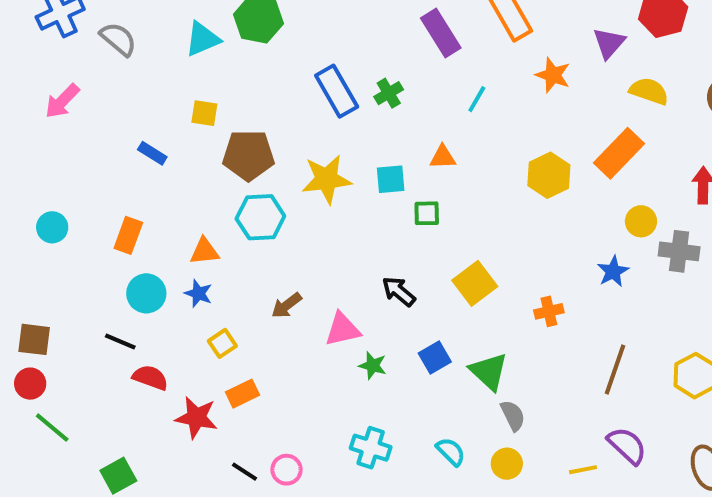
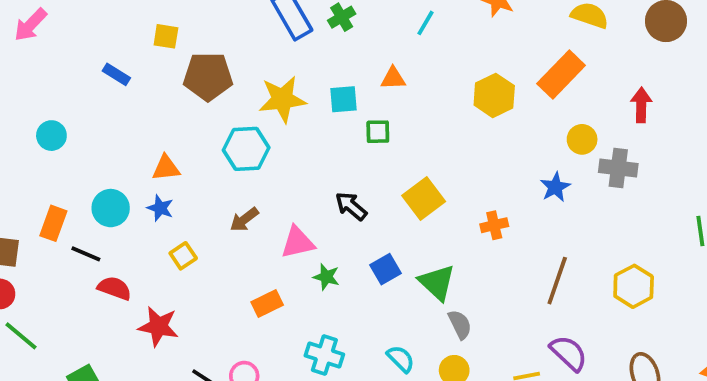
cyan hexagon: (260, 217) -> (246, 149), moved
cyan circle: (52, 227) -> (51, 136), moved
orange rectangle: (128, 235) -> (53, 223), moved
orange rectangle: (242, 394) -> (267, 303), moved

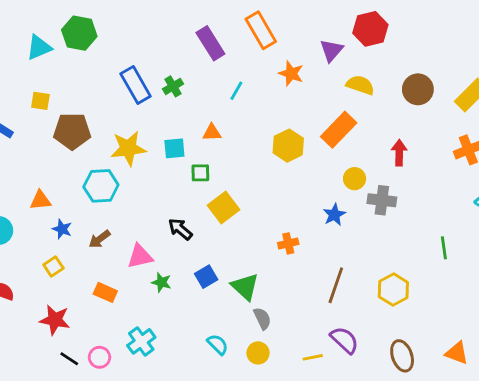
yellow square: (424, 199) -> (223, 207), moved
blue star: (160, 208) -> (62, 229), moved
orange rectangle: (267, 303) -> (105, 292), moved, turned 50
red star: (158, 326) -> (55, 320), moved
cyan cross: (324, 355) -> (141, 341), moved, turned 36

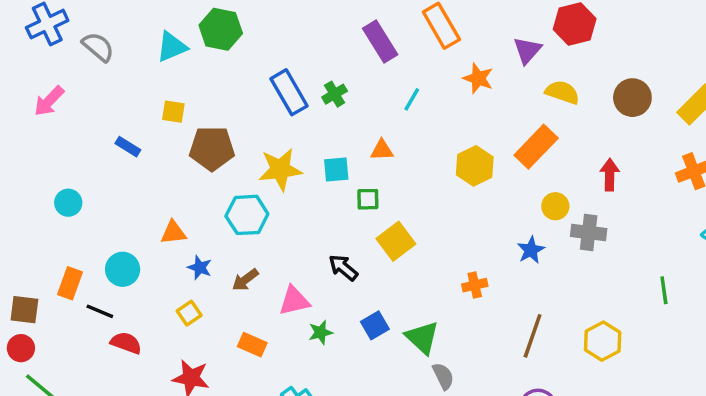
green star: (161, 282) -> (321, 332), turned -30

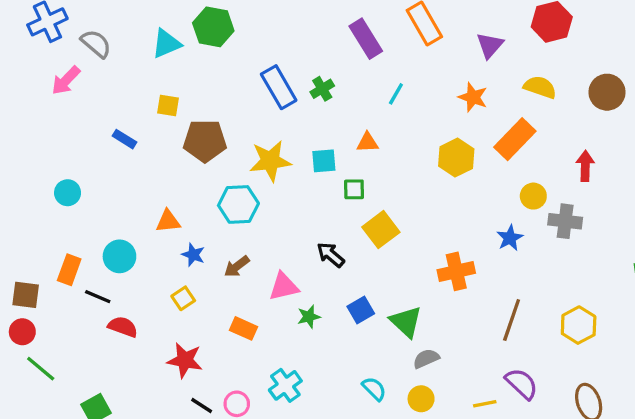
purple triangle: (527, 50) -> (490, 45), moved
orange star: (478, 78) -> (473, 97), moved
pink arrow: (49, 101) -> (66, 80), moved
orange cross: (475, 285) -> (456, 271), size x1.5
gray semicircle: (443, 376) -> (426, 359), turned -88

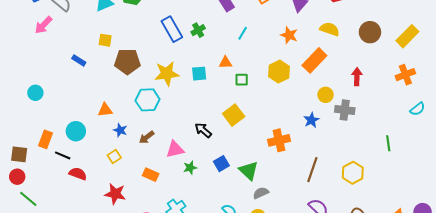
green square: (354, 189) -> (242, 80), moved
cyan circle: (68, 193) -> (35, 93), moved

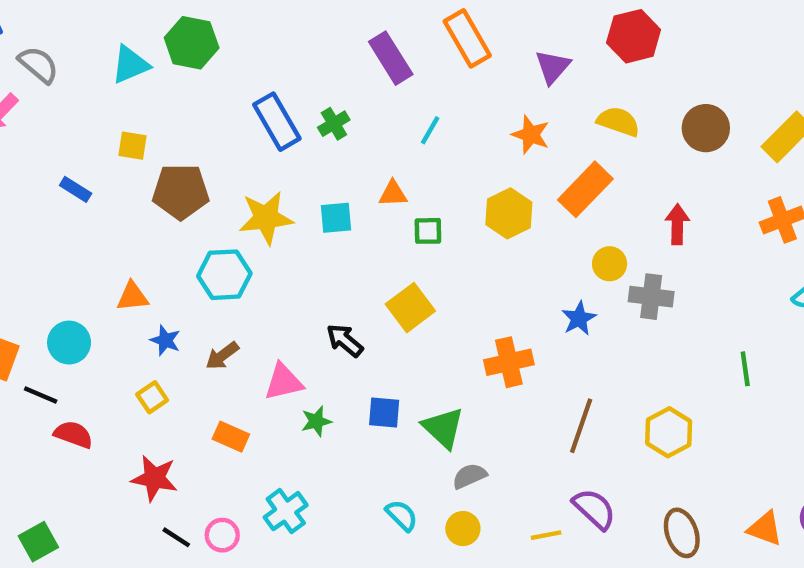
blue square: (221, 164) -> (384, 413), turned 35

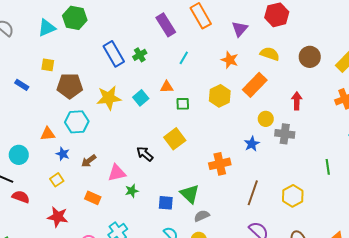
cyan square: (336, 218) -> (141, 98), turned -35
cyan hexagon: (224, 275) -> (77, 122), moved
blue square: (384, 413) -> (166, 203), moved

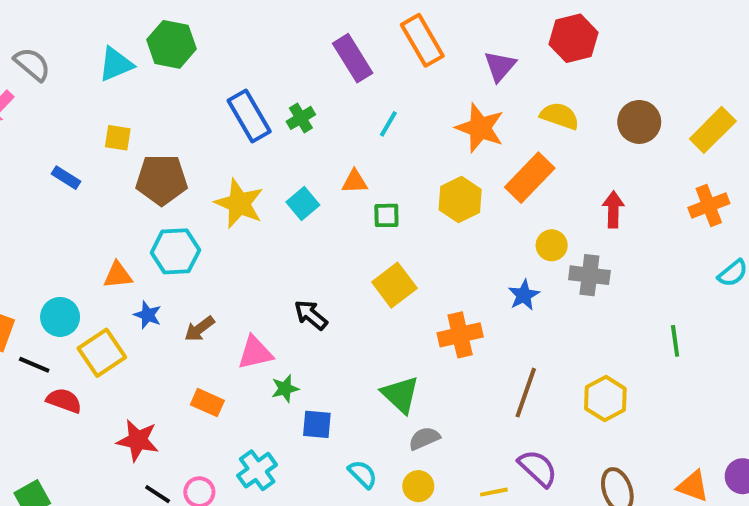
orange star: (230, 60) -> (480, 128), size x1.4
yellow star: (109, 98) -> (239, 204), turned 30
yellow square: (175, 139) -> (394, 285), moved
yellow square: (57, 180) -> (102, 353), moved, size x1.6
blue square: (166, 203) -> (317, 424), moved

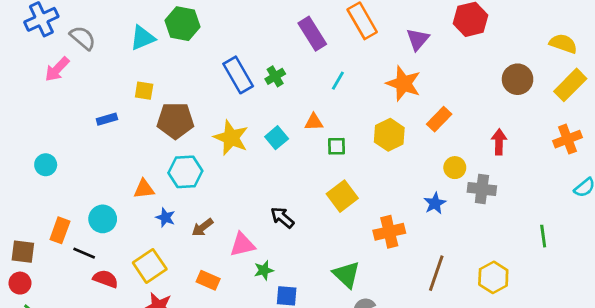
yellow semicircle: (560, 116) -> (563, 44), moved
blue rectangle: (66, 178) -> (107, 119), turned -48
orange rectangle: (530, 178) -> (439, 119), size x0.7
yellow square: (102, 353) -> (150, 266), moved

